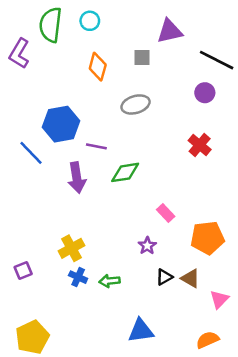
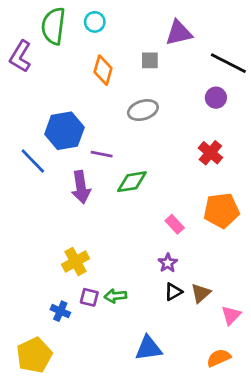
orange pentagon: (207, 238) -> (221, 211), moved
purple star: (147, 246) -> (168, 263), moved
purple square: (23, 271) -> (89, 297), moved, turned 36
blue cross: (78, 277) -> (60, 311), moved
brown triangle: (190, 278) -> (201, 293), turned 48

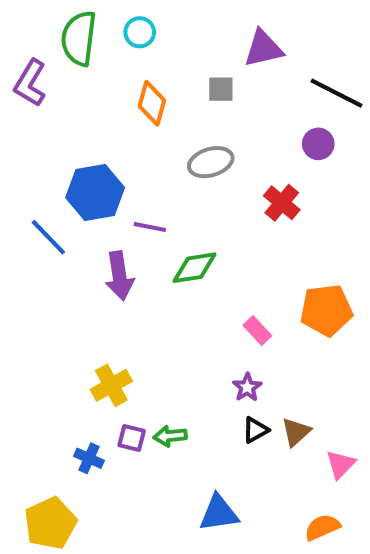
red cross: (210, 153) -> (282, 203), moved

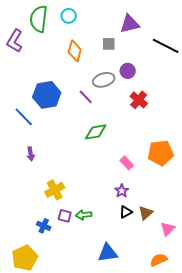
purple circle: (318, 144) -> (128, 71), moved
purple line: (150, 227) -> (86, 97), moved, turned 35
purple arrow: (119, 276) -> (31, 154), moved, size x0.6

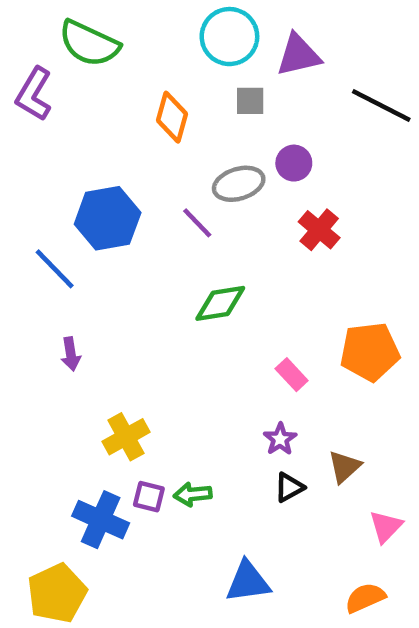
cyan circle: (69, 16) -> (229, 37), moved, size x1.6
green semicircle: (39, 19) -> (89, 43), turned -72
brown triangle: (146, 213) -> (344, 467), moved
blue cross: (44, 226) -> (101, 520), size x1.6

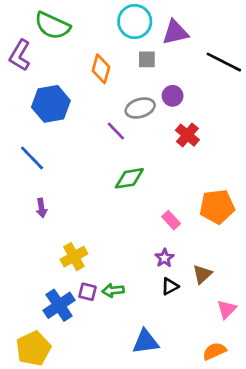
blue hexagon: (108, 218) -> (51, 104), moved
blue cross: (101, 520) -> (59, 305), turned 32

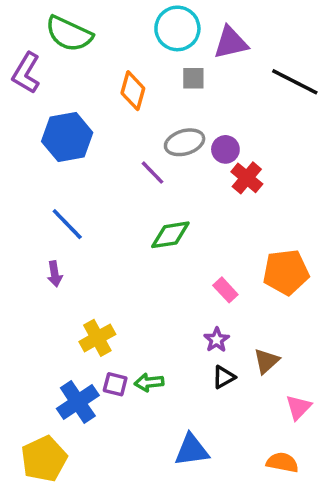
purple circle: (173, 96) -> (225, 149), moved
blue line: (32, 158) -> (67, 224), moved
orange semicircle: (214, 351) -> (282, 462), turned 35

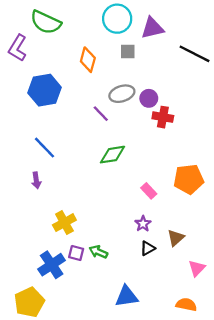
red cross: (247, 178) -> (163, 117), turned -30
green arrow: (149, 382) -> (98, 252), turned 30

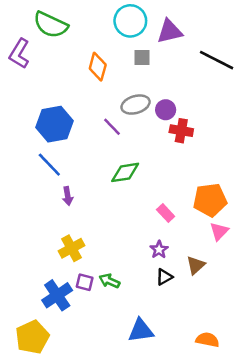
blue hexagon: (45, 90) -> (55, 124), moved
purple arrow: (36, 180) -> (68, 196), moved
pink triangle: (197, 268) -> (219, 231), moved

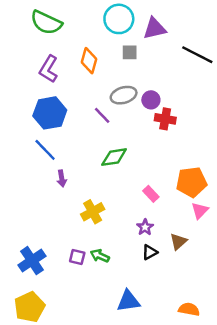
purple L-shape: (19, 54) -> (49, 69), moved
yellow cross: (72, 248) -> (93, 212), moved
blue cross: (57, 295) -> (32, 261), moved

